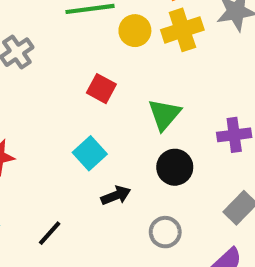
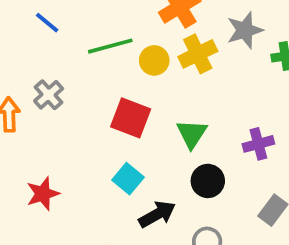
red square: (101, 89) -> (131, 118), size x1.5
black arrow: (116, 195) -> (157, 214), size x1.4

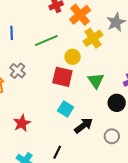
blue line: (47, 23) -> (12, 33), turned 56
yellow circle: (154, 60) -> (73, 57), moved
black circle: (208, 181) -> (117, 103), moved

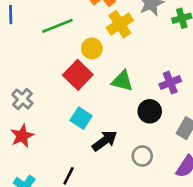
gray cross: (18, 71) -> (22, 99), moved
red square: (62, 77) -> (78, 75), turned 30
green triangle: (96, 81) -> (122, 81), turned -42

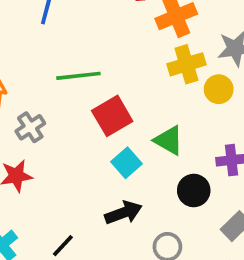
green line: (57, 26) -> (78, 76), moved
yellow circle: (92, 48) -> (219, 89), moved
cyan square: (81, 118) -> (126, 163), moved

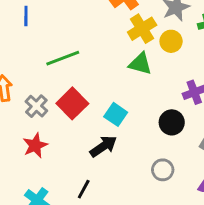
red square: (112, 116) -> (72, 103), moved
green triangle: (169, 140) -> (140, 64), moved
black arrow: (123, 213) -> (103, 146), moved

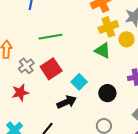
black circle: (172, 122) -> (107, 93), moved

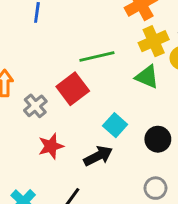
green line: (50, 37) -> (97, 57), moved
red square: (51, 69) -> (73, 89), moved
red star: (20, 93) -> (51, 146), moved

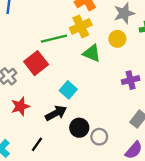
yellow cross: (154, 41) -> (81, 26), moved
black circle: (158, 139) -> (79, 128), moved

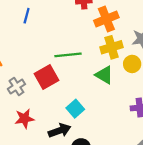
yellow cross: (81, 26) -> (112, 47), moved

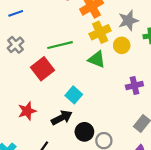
blue line: (27, 16) -> (16, 13), turned 64
gray cross: (16, 87) -> (16, 45), moved

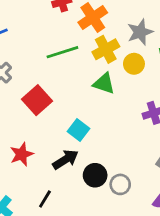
green line: (60, 45) -> (62, 52), moved

